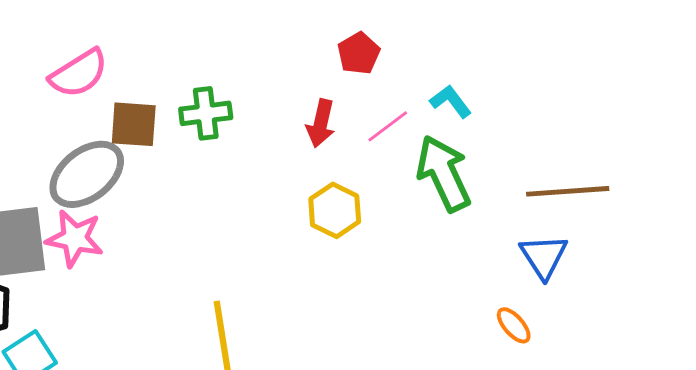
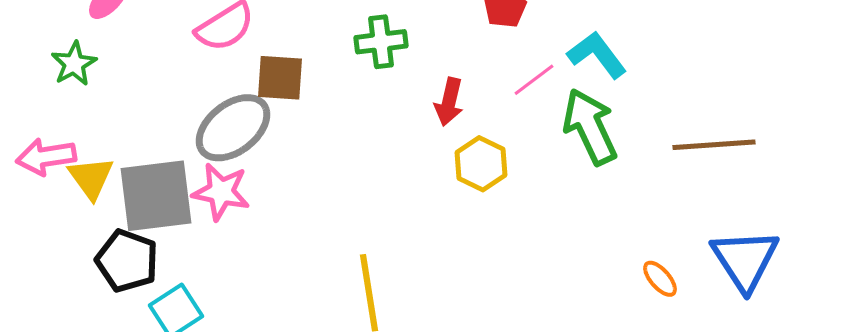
cyan L-shape: (451, 101) -> (597, 55), size x1.4
green cross: (206, 113) -> (381, 42), moved
red arrow: (321, 123) -> (449, 102), moved
blue triangle: (544, 256) -> (745, 260), moved, size x1.4

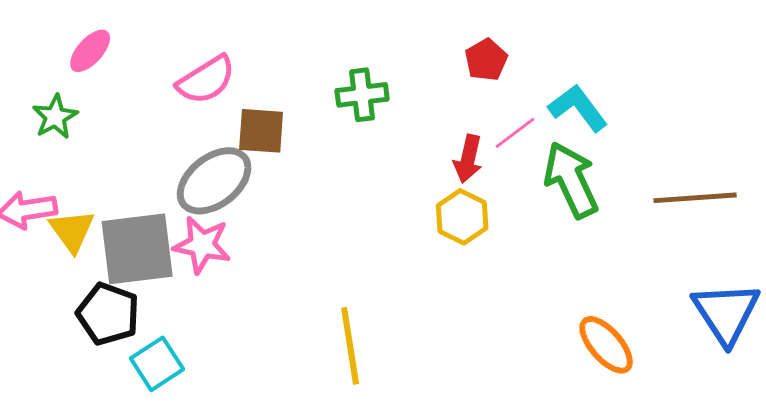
red arrow: (449, 102) -> (468, 159), moved
orange ellipse: (660, 279) -> (606, 345), moved, size x1.6

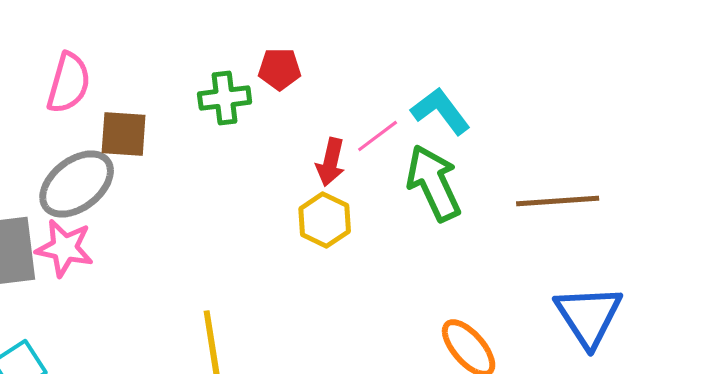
red pentagon: (486, 60) -> (280, 69), moved, turned 30
pink semicircle: (206, 80) -> (69, 83), turned -42

